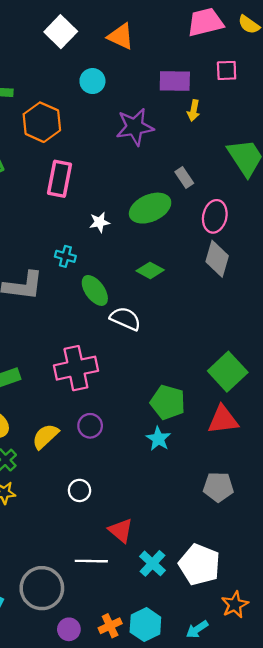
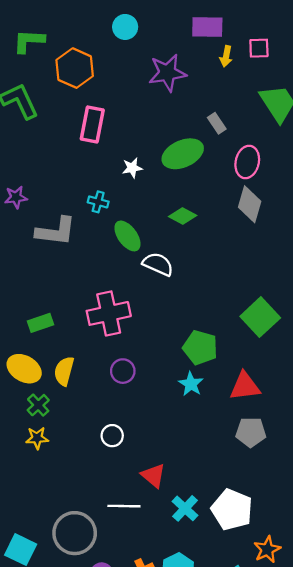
pink square: (227, 70) -> (259, 48), moved
red triangle: (223, 420) -> (245, 386), moved
yellow semicircle: (45, 436) -> (64, 371), moved, turned -32

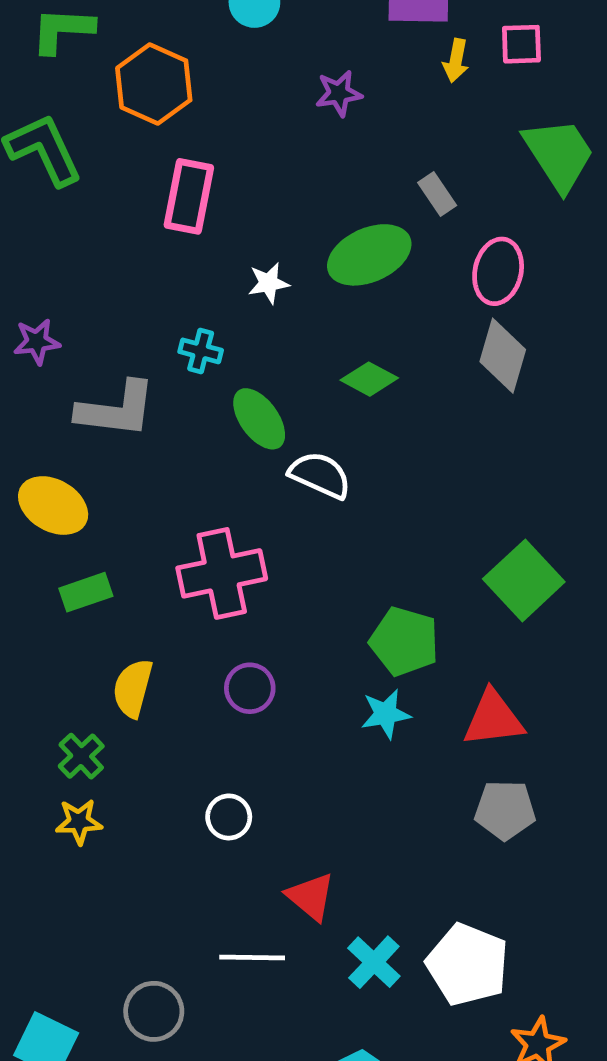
purple star: (167, 73) -> (339, 93), size x0.6
yellow ellipse: (24, 369) -> (53, 506), moved
cyan star: (191, 384) -> (386, 714), turned 30
gray circle: (75, 533) -> (154, 1011), size x0.7

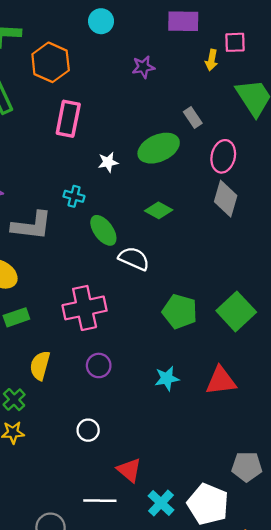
yellow arrow: (456, 61) -> (211, 60), moved
green pentagon: (404, 641) -> (180, 311), moved
gray pentagon: (505, 810) -> (247, 467), moved

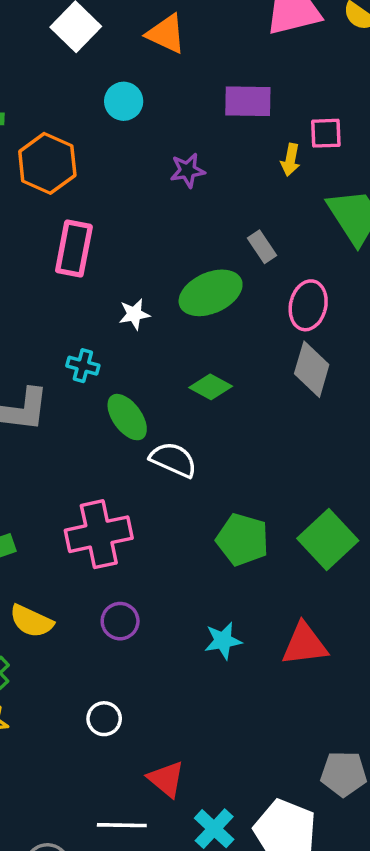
yellow semicircle: (40, 365) -> (31, 621), turned -80

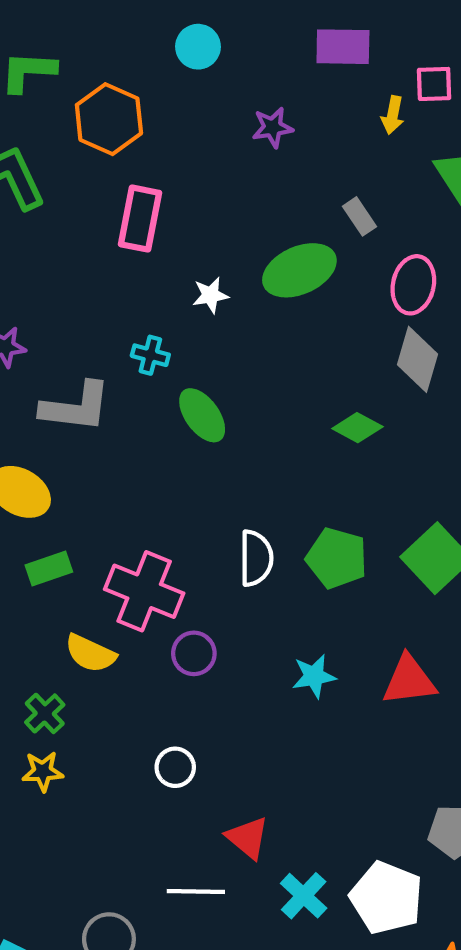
green diamond: (211, 387) -> (357, 428), moved
white semicircle: (173, 460) -> (256, 558), moved, turned 66
pink cross: (99, 534) -> (144, 591), moved, turned 34

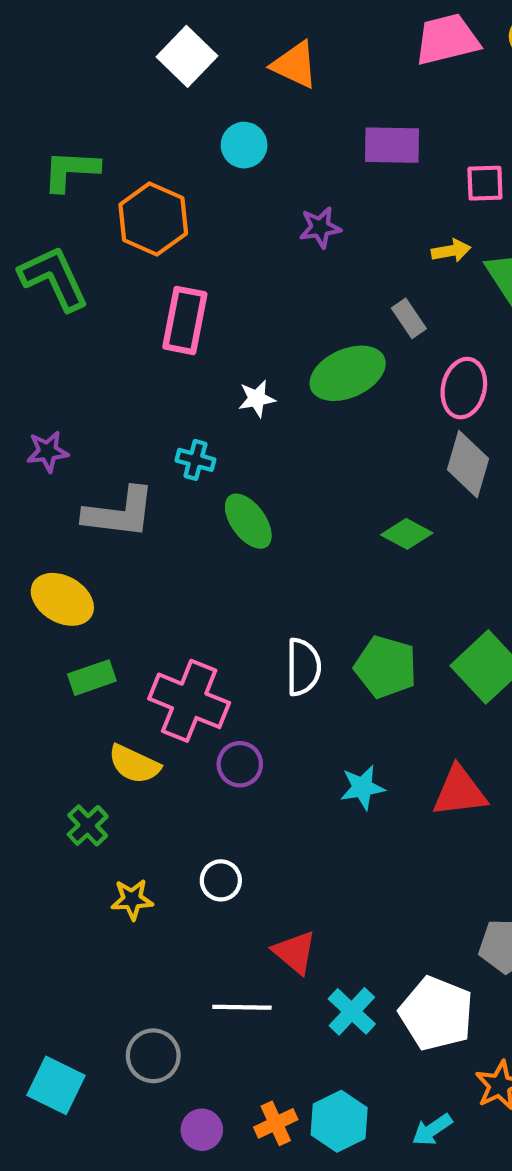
yellow arrow: (393, 115) -> (451, 251), moved, turned -111
yellow star: (43, 771) -> (132, 899), moved

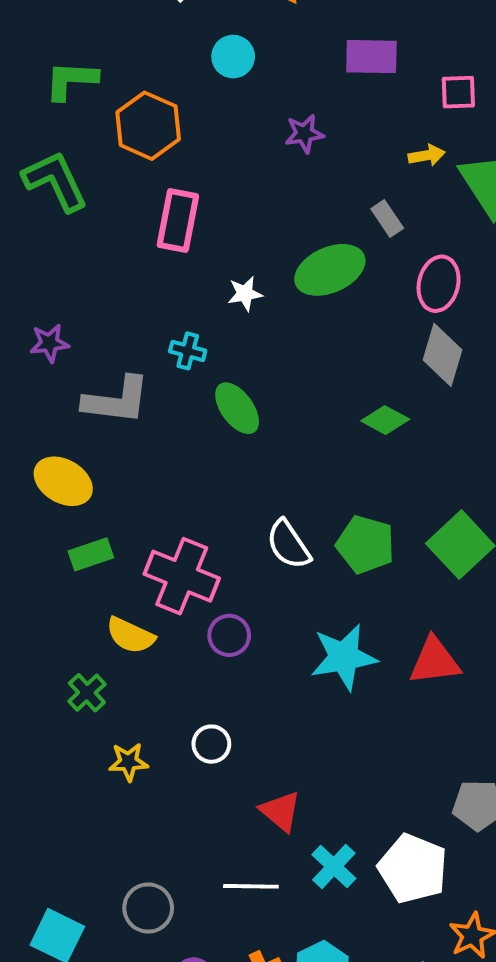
white semicircle: (303, 667) -> (288, 545), turned 146
cyan star: (362, 787) -> (344, 657), size x1.6
white line: (242, 1007) -> (251, 886), moved

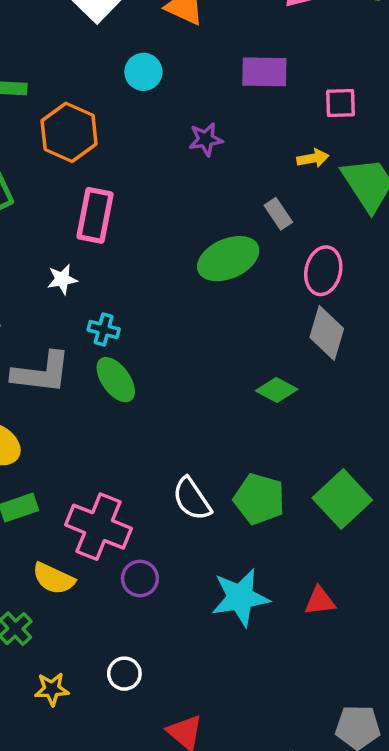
white star: (245, 294) -> (62, 279), moved
green ellipse: (237, 408) -> (116, 380), moved
red triangle: (435, 661) -> (320, 601), size x0.7

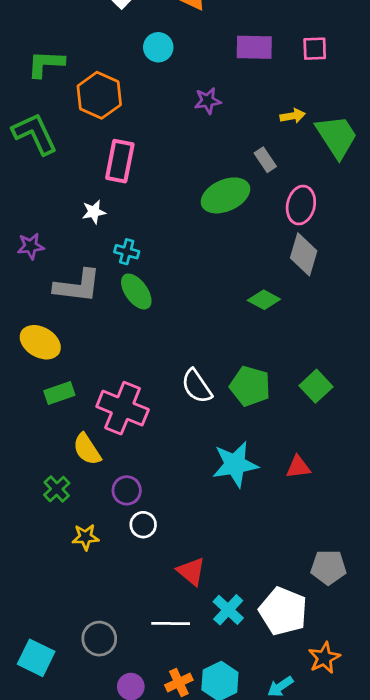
pink square: (341, 103) -> (315, 49), moved
green square: (342, 499) -> (316, 386), size x0.7
yellow semicircle: (54, 578) -> (87, 449), turned 32
purple circle: (140, 578) -> (127, 490), moved

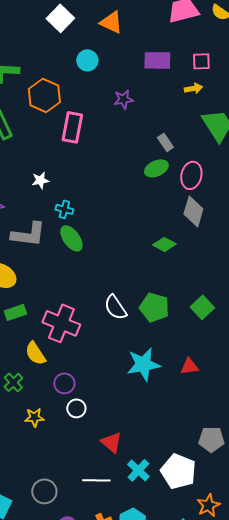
yellow arrow: (293, 116) -> (193, 88), moved
pink rectangle: (120, 161) -> (72, 127), moved
green ellipse: (225, 195) -> (156, 168), moved, size x0.7

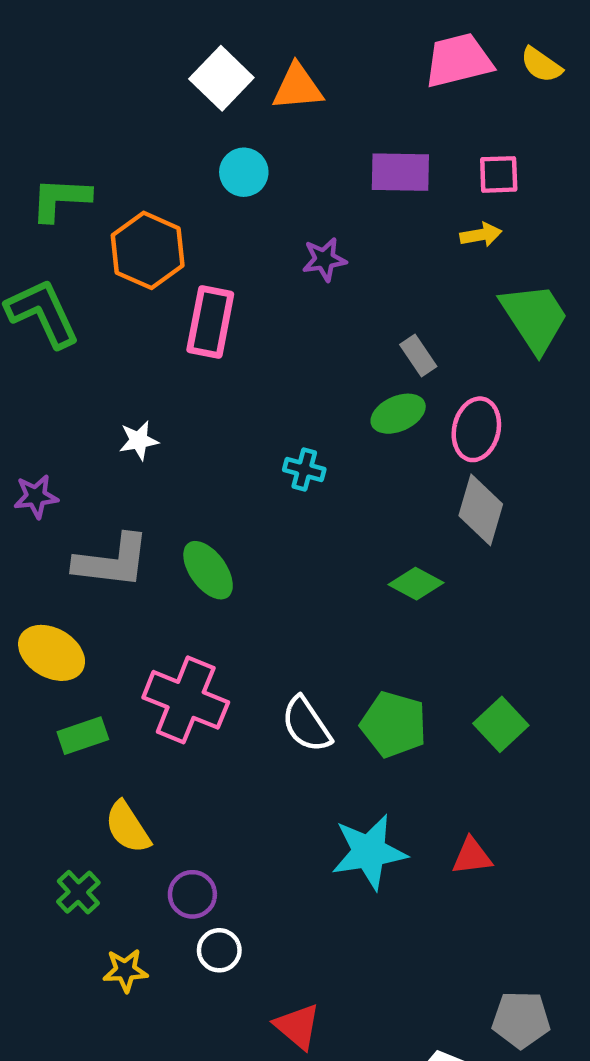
white square: (60, 18) -> (221, 78), moved
orange triangle: (111, 22) -> (297, 87), turned -30
cyan cross: (64, 209) -> (304, 470), moved
pink cross: (61, 323) -> (186, 700), moved

